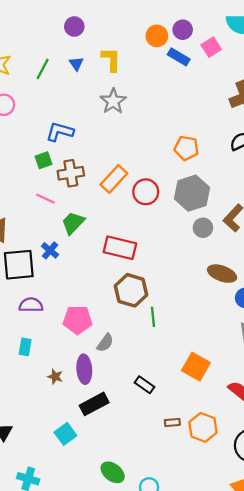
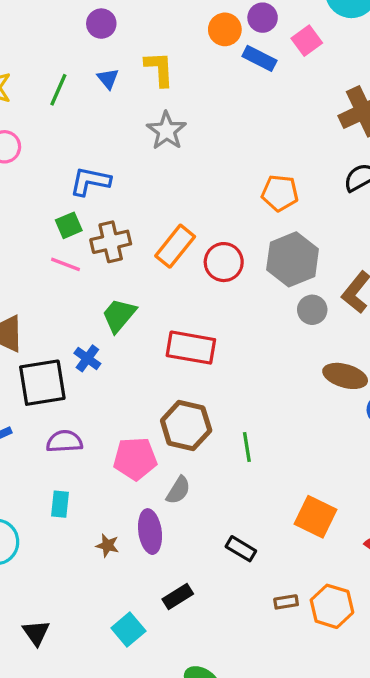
pink line: (45, 199) -> (66, 264), moved
brown hexagon: (131, 290) -> (186, 426), moved
black rectangle: (94, 404) -> (178, 596), moved, size x0.7

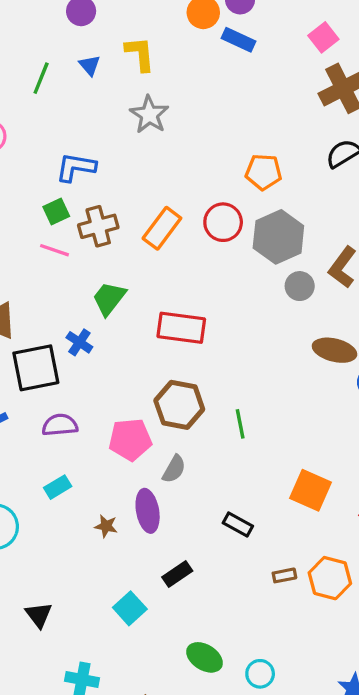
pink square: (307, 41) -> (323, 37), moved
red circle: (224, 262) -> (223, 222), moved
cyan rectangle: (60, 504) -> (58, 487), turned 55

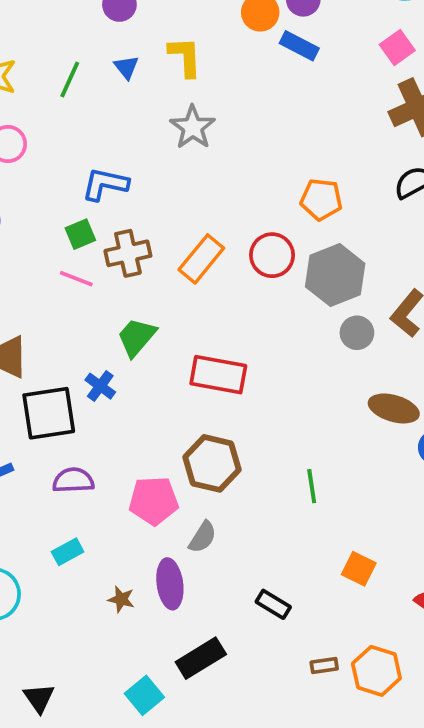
green line: (240, 424) -> (312, 486), moved
orange square: (310, 490) -> (359, 569), size x0.7
black rectangle: (177, 574) -> (201, 658), size x1.4

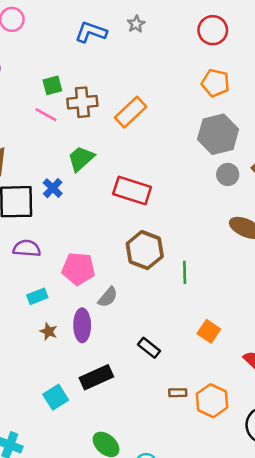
gray star: (193, 127) -> (136, 24), size x0.6
blue L-shape: (105, 184) -> (91, 32), moved
red circle: (272, 255) -> (213, 30), moved
brown hexagon: (212, 463) -> (145, 250), moved
cyan rectangle: (68, 552) -> (37, 296), moved

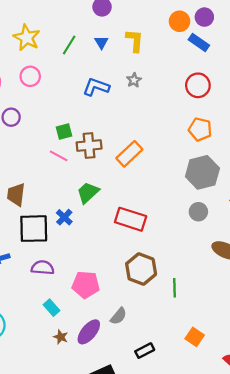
gray circle: (228, 174) -> (198, 212), moved
cyan rectangle: (37, 296) -> (51, 308), turned 70
gray semicircle: (108, 297) -> (118, 316), moved
purple ellipse: (82, 325) -> (89, 332), turned 40
black rectangle: (149, 348) -> (145, 351), turned -66

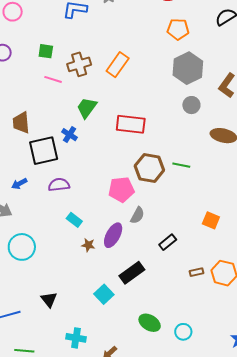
green square: (64, 131) -> (46, 51), moved, turned 35
pink pentagon: (86, 285) -> (121, 189), moved
green line: (174, 288) -> (181, 165), moved, turned -66

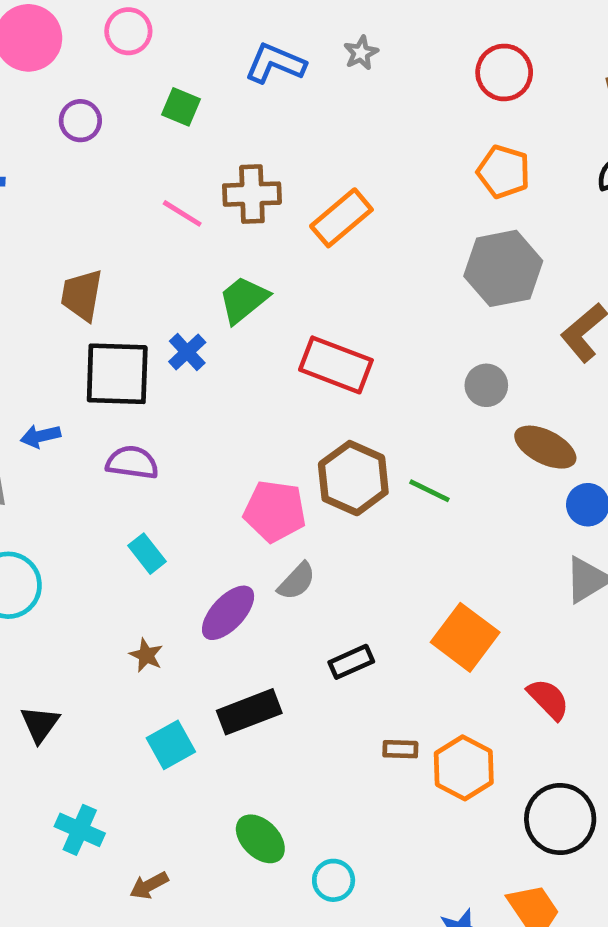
green square: (46, 51) -> (181, 107), moved
gray circle: (191, 105) -> (486, 385), moved
orange square: (211, 220) -> (465, 637), size x1.5
brown star: (88, 245) -> (146, 655), moved

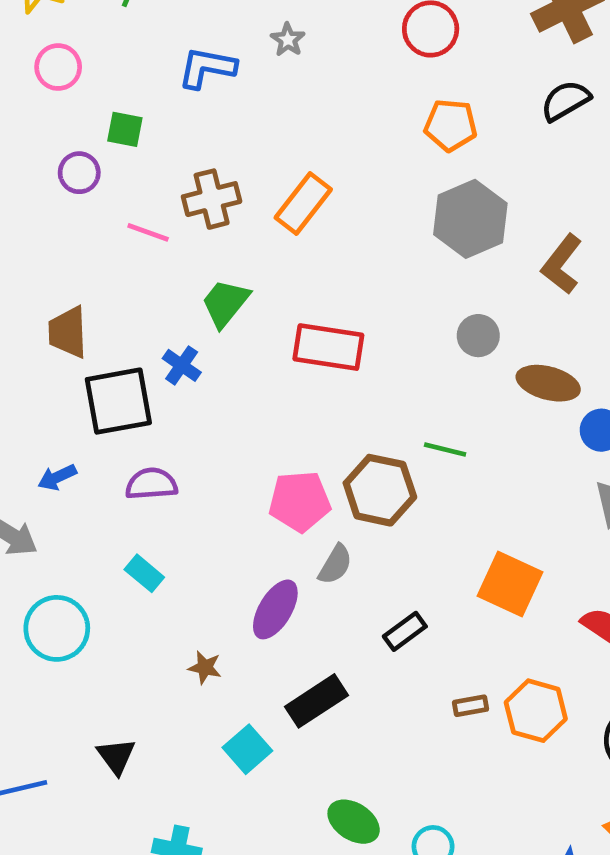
purple circle: (80, 121) -> (79, 173), moved
brown hexagon: (353, 478) -> (380, 490), moved
cyan rectangle: (147, 554) -> (144, 573), moved

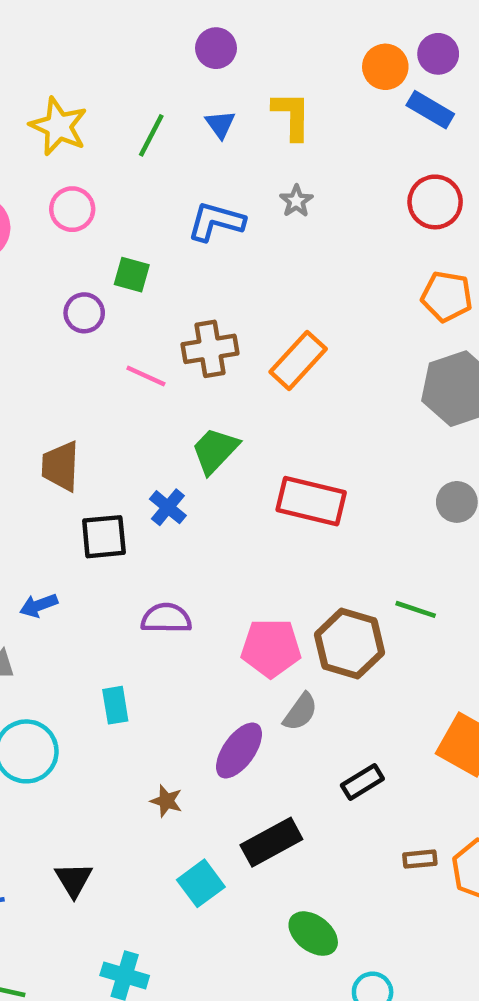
black square: (118, 401) -> (104, 537), size x0.7
purple semicircle: (151, 484) -> (166, 618), moved
cyan rectangle: (144, 573) -> (115, 705), turned 36
green ellipse: (354, 822) -> (313, 934), moved

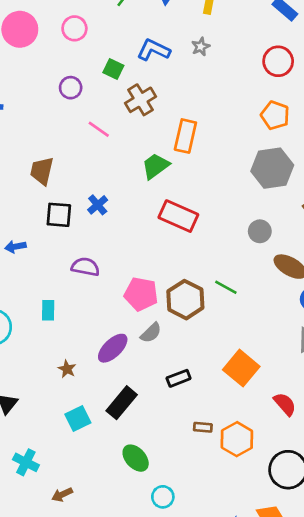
green square: (132, 275) -> (113, 69), moved
brown cross: (210, 349) -> (141, 100), moved, turned -32
orange rectangle: (298, 360) -> (185, 136), turned -40
green trapezoid: (215, 451) -> (156, 166), moved
black rectangle: (271, 842) -> (122, 403), turned -32

